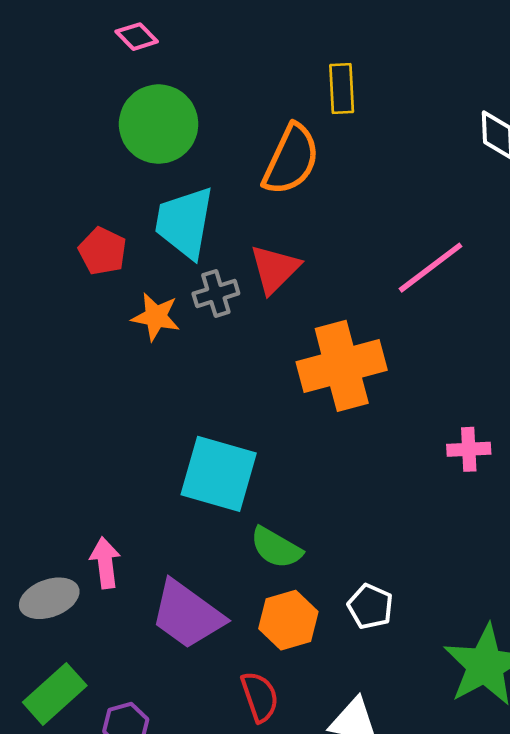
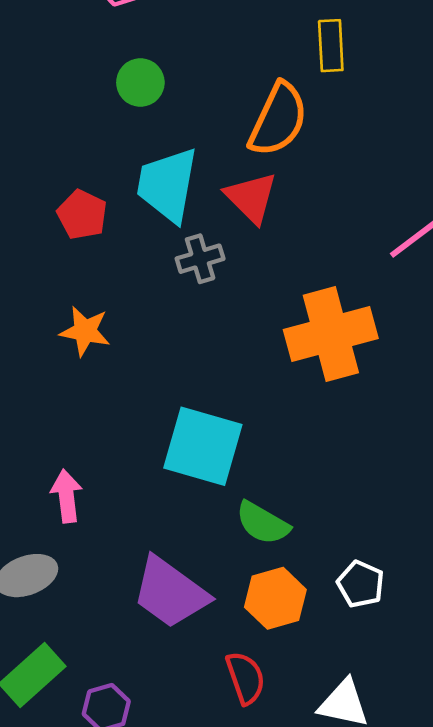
green circle: (159, 124) -> (140, 83), size x0.6
red triangle: (275, 269) -> (251, 198), moved, turned -30
orange star: (156, 317) -> (85, 331), moved
pink arrow: (105, 563) -> (66, 496), moved

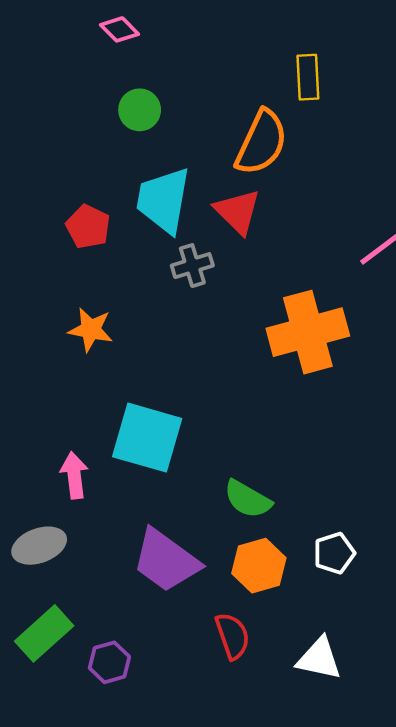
cyan square: (203, 446) -> (147, 438), moved
white pentagon: (361, 584) -> (334, 553), turned 30

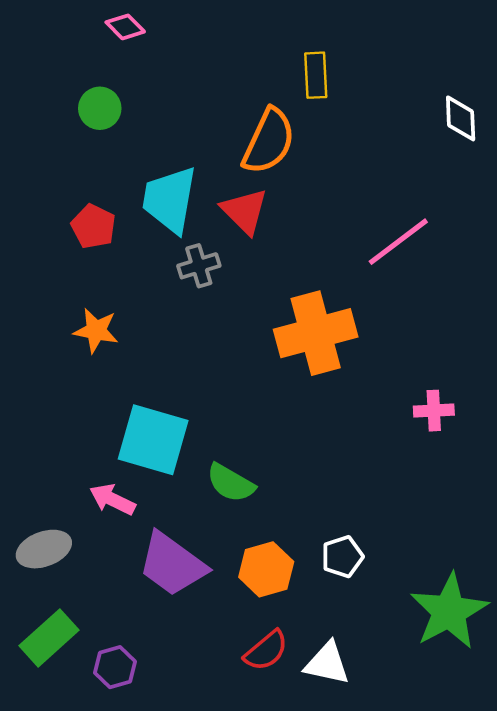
green circle: (140, 110) -> (100, 108), moved
pink arrow: (74, 475) -> (112, 499), moved, turned -57
green semicircle: (248, 499) -> (231, 483), moved
red semicircle: (233, 636) -> (266, 651), moved, turned 69

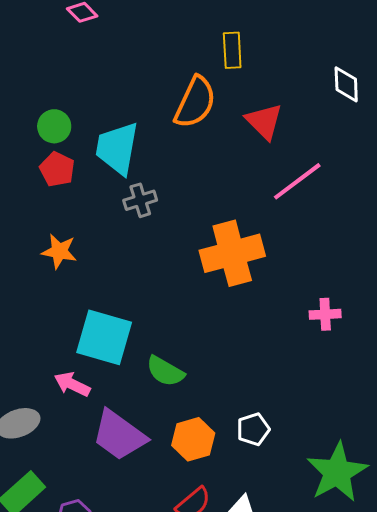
green circle: (100, 108) -> (54, 126), moved
red triangle: (245, 211) -> (264, 121), moved

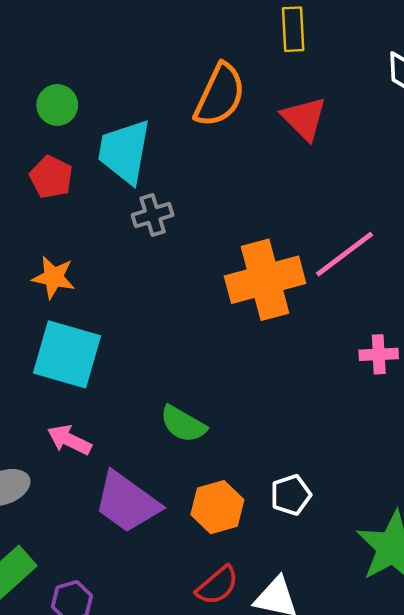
yellow rectangle: (232, 50) -> (293, 29), moved
green circle: (54, 126) -> (57, 105), moved
pink line: (297, 181) -> (344, 254), moved
cyan square: (104, 337) -> (67, 354), moved

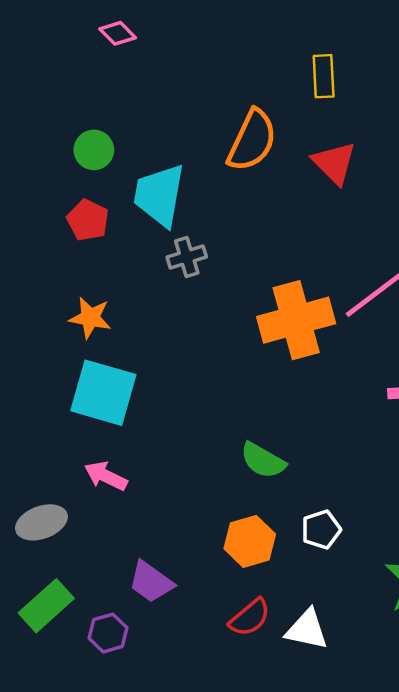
green semicircle: (183, 424) -> (263, 461), moved
purple trapezoid: (127, 502) -> (151, 582), moved, size x0.7

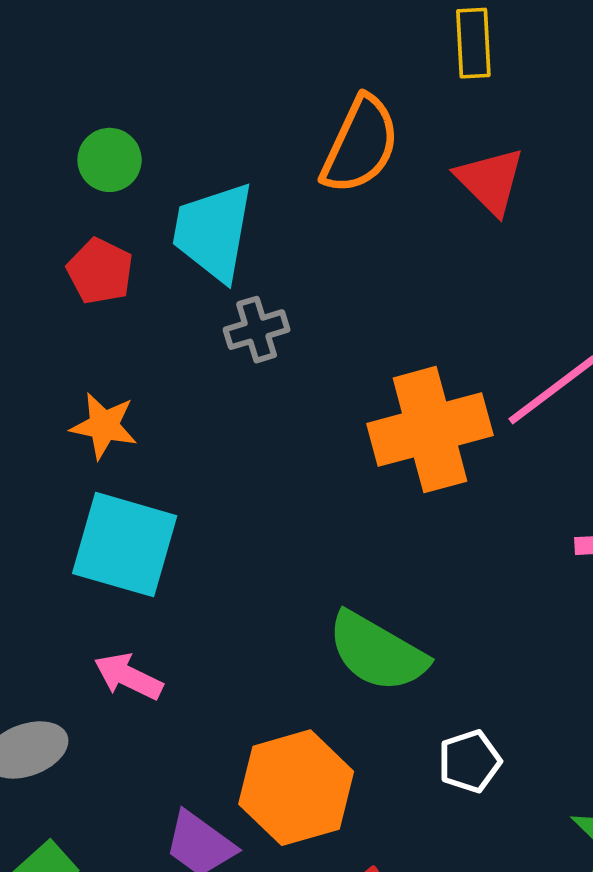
green semicircle: (263, 461) -> (377, 652), size x1.4
orange hexagon: (250, 541) -> (296, 788), moved, size x1.4

